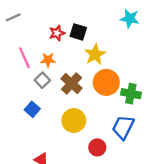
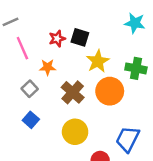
pink line: (24, 58) -> (22, 48), moved
gray square: (42, 80) -> (30, 89), moved
green cross: (131, 94) -> (136, 68), moved

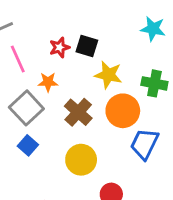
yellow star: (98, 61) -> (108, 75), turned -30
gray square: (30, 89) -> (26, 108), size x1.6
blue trapezoid: (128, 139) -> (144, 144), moved

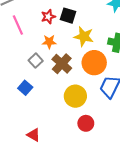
orange star: (48, 82) -> (49, 42), moved
gray square: (26, 108) -> (36, 61), moved, size x0.6
yellow circle: (81, 160) -> (75, 96), moved

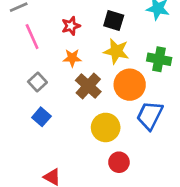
black square: (68, 16) -> (114, 21), moved
gray square: (36, 61) -> (37, 82), moved

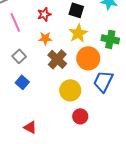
yellow star: (116, 51) -> (78, 33), turned 30

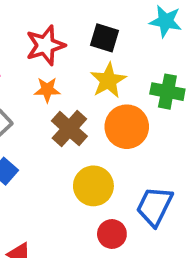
red star: (44, 14) -> (45, 45), size x1.5
blue trapezoid: (103, 81) -> (154, 206), moved

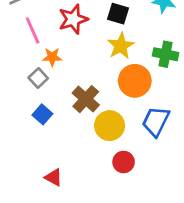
orange star: (47, 90) -> (52, 57), moved
brown cross: (69, 129) -> (86, 99), moved
blue trapezoid: (154, 206) -> (156, 121), moved

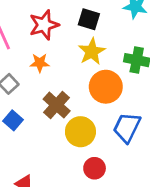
orange star: (52, 57) -> (40, 63), moved

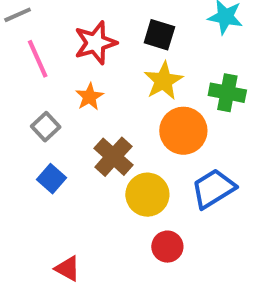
orange star: (40, 63) -> (89, 97), turned -30
blue trapezoid: (127, 127) -> (213, 189), turned 32

